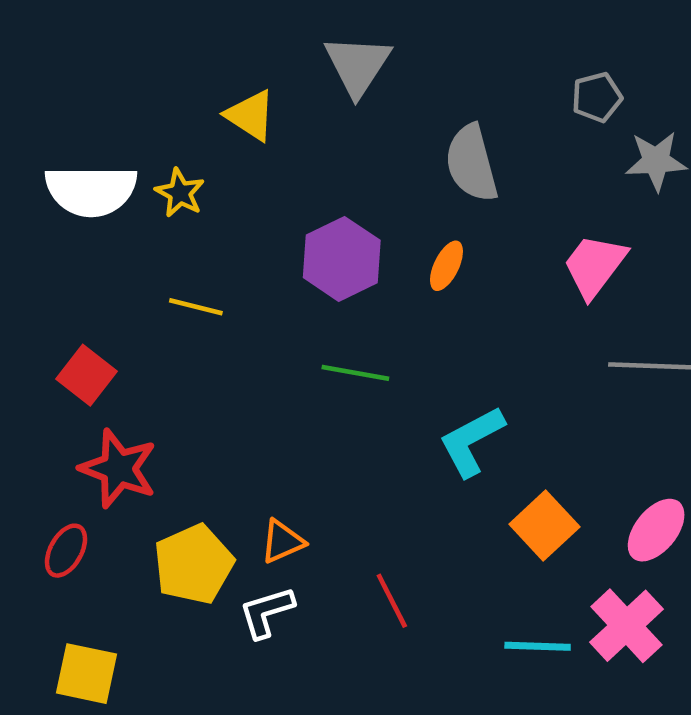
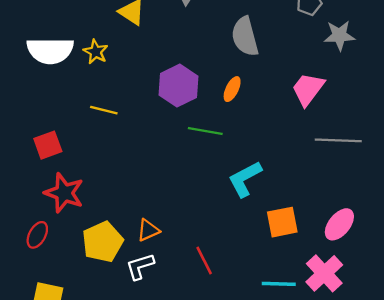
green line: (355, 373) -> (205, 131), moved
red square: (87, 375) -> (48, 145), turned 32
orange square: (544, 526) -> (282, 222), turned 32

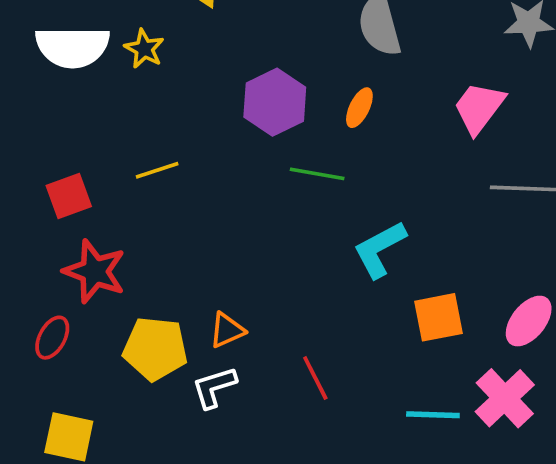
yellow line: (104, 110) -> (157, 170), moved, turned -32
yellow pentagon: (103, 242) -> (155, 349), turned 30

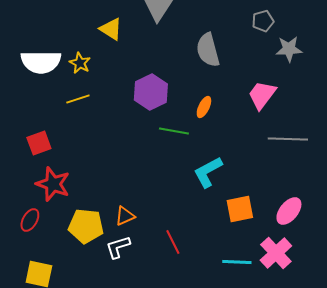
orange ellipse: (359, 108) -> (204, 107), moved
yellow line: (157, 170) -> (78, 99), moved

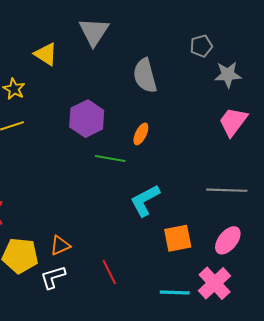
pink trapezoid: (262, 95) -> (233, 122), moved
gray line: (288, 139) -> (227, 190), moved

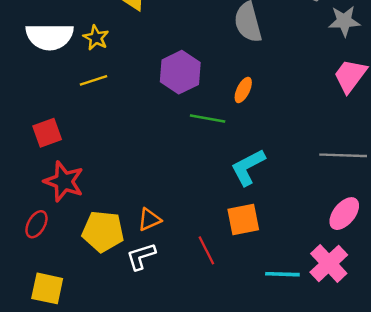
orange square: (178, 238) -> (243, 219), moved

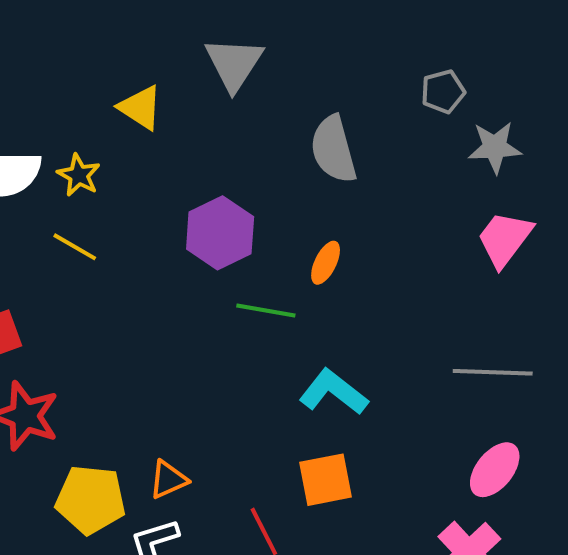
yellow line: (94, 80) -> (75, 247), turned 48
cyan L-shape: (248, 167) -> (333, 392), turned 66

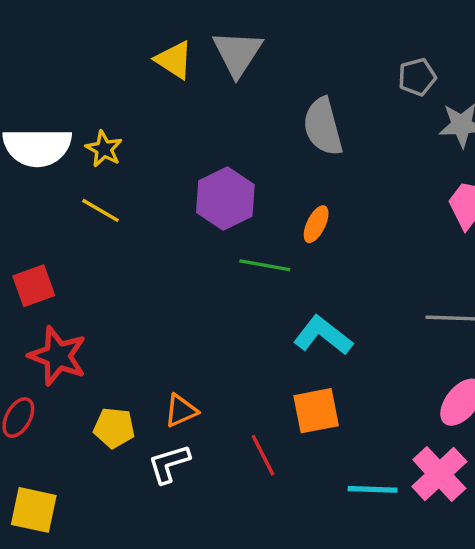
yellow triangle: (140, 107) -> (174, 60), moved
yellow pentagon: (91, 500) -> (114, 428), size x0.7

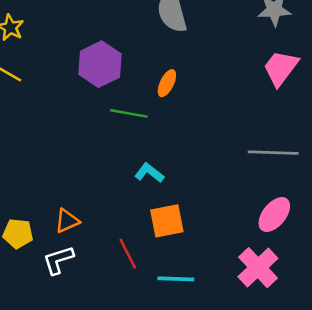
cyan L-shape: (323, 335) -> (149, 173), moved, size x0.7
cyan line: (373, 489) -> (176, 279), moved

